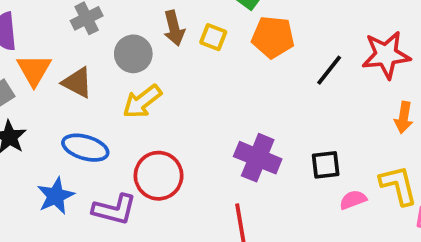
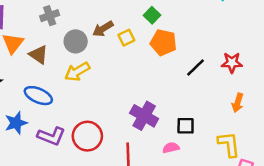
brown arrow: (174, 28) -> (103, 29), turned 65
yellow square: (213, 37) -> (126, 38), turned 35
red star: (386, 55) -> (232, 63), size x0.7
red circle: (159, 176) -> (87, 136), moved
pink semicircle: (353, 200) -> (171, 148), moved

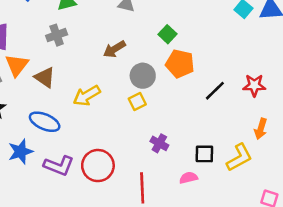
yellow square: (126, 38) -> (137, 101), moved
gray circle: (76, 41) -> (143, 76), moved
purple cross: (144, 116) -> (159, 143), size x0.6
yellow L-shape: (229, 144) -> (239, 157), moved, turned 68

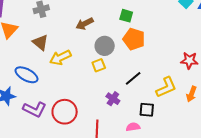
green square: (168, 34) -> (126, 16), turned -32
brown triangle: (45, 77) -> (40, 42), moved
black line: (215, 91) -> (133, 78), moved
yellow L-shape: (239, 157) -> (166, 87), moved

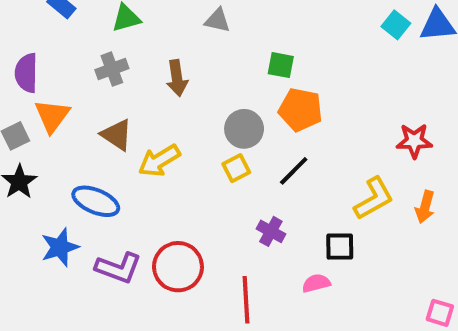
brown arrow: (85, 24) -> (177, 78), moved, turned -66
black line: (133, 78) -> (294, 171), moved

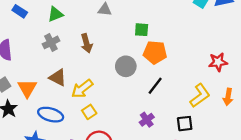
orange triangle: (52, 116) -> (27, 88), moved
yellow square: (236, 168) -> (89, 112), moved
purple cross: (271, 231) -> (147, 120), turned 32

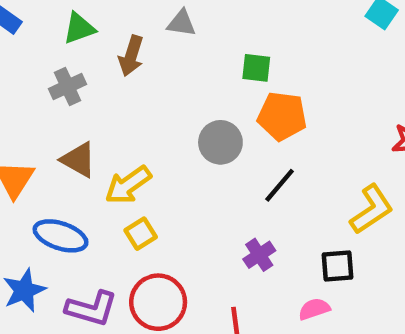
brown arrow: (87, 43) -> (131, 56), moved, turned 30

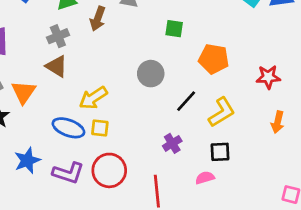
orange pentagon: (282, 116) -> (214, 59), moved
brown triangle: (78, 160) -> (56, 66), moved
yellow L-shape: (372, 209) -> (222, 112), moved
yellow square: (141, 234) -> (100, 128), turned 36
blue ellipse: (61, 236) -> (68, 128), moved

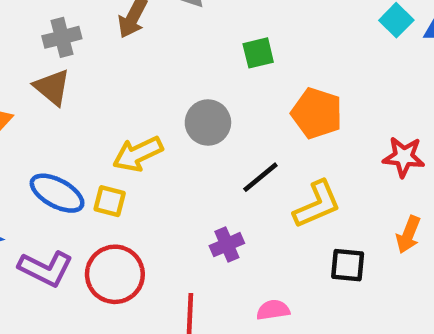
green square: (174, 29) -> (258, 53), turned -30
yellow arrow: (93, 98) -> (138, 154), moved
black square: (220, 152) -> (348, 265), moved

